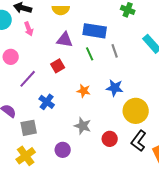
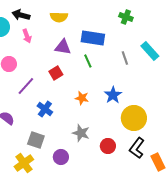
gray line: (115, 51) -> (125, 58), moved
blue star: (115, 88) -> (113, 95), turned 30
gray square: (29, 128) -> (36, 140), moved, turned 30

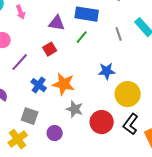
green line: (88, 61) -> (82, 37), turned 64
blue star: (113, 95) -> (107, 71), turned 30
orange star: (82, 98) -> (64, 84), moved, size x1.6
red circle: (108, 146) -> (102, 122), size x1.5

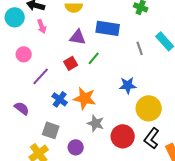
green line: (82, 37) -> (94, 58), moved

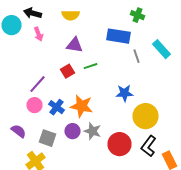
blue rectangle: (108, 28) -> (118, 36), moved
pink circle: (24, 54) -> (34, 105), moved
green line: (94, 58) -> (90, 66), turned 32
purple semicircle: (22, 108) -> (18, 131), moved
purple circle: (76, 147) -> (72, 131), moved

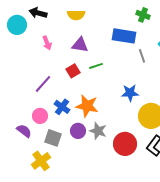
pink arrow: (38, 34) -> (47, 43), moved
pink circle: (34, 105) -> (40, 116), moved

